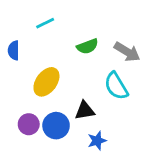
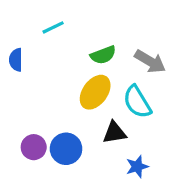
yellow ellipse: (46, 82) -> (95, 92), moved
black triangle: (85, 111) -> (115, 133), moved
blue star: (97, 141) -> (137, 167), moved

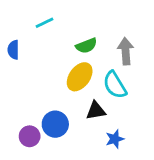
gray arrow: (150, 61) -> (126, 51), turned -125
purple circle: (34, 147) -> (30, 136), moved

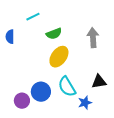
green semicircle: (86, 46) -> (54, 34), moved
cyan semicircle: (115, 85) -> (67, 87), moved
black triangle: (96, 111) -> (99, 82), moved

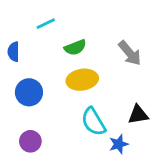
gray arrow: (93, 38) -> (130, 53), turned 144
yellow ellipse: (59, 57) -> (82, 80), turned 45
blue circle: (41, 92) -> (29, 92), moved

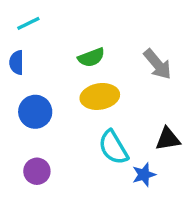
cyan line: (46, 24) -> (28, 23), moved

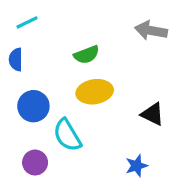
gray arrow: (158, 64) -> (151, 31), moved, turned 140
black triangle: (168, 139) -> (153, 114), moved, turned 35
cyan semicircle: (113, 147) -> (67, 135), moved

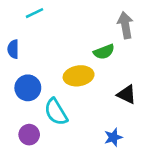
cyan line: (27, 22) -> (35, 13), moved
gray arrow: (151, 31) -> (125, 25), turned 70
green semicircle: (87, 55) -> (104, 52), moved

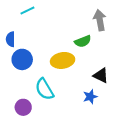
blue circle: (28, 88) -> (22, 59), moved
blue star: (113, 137) -> (90, 97), moved

